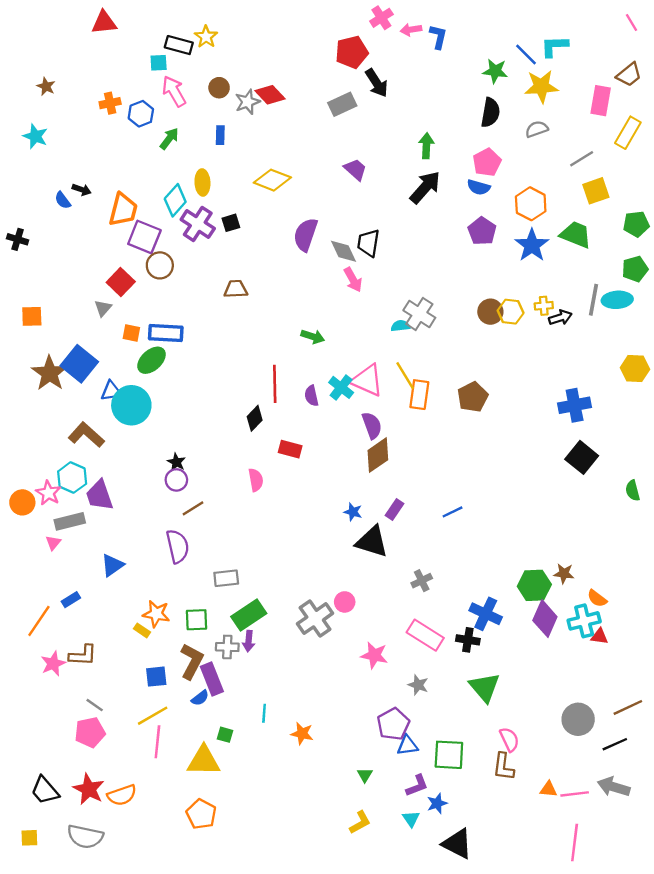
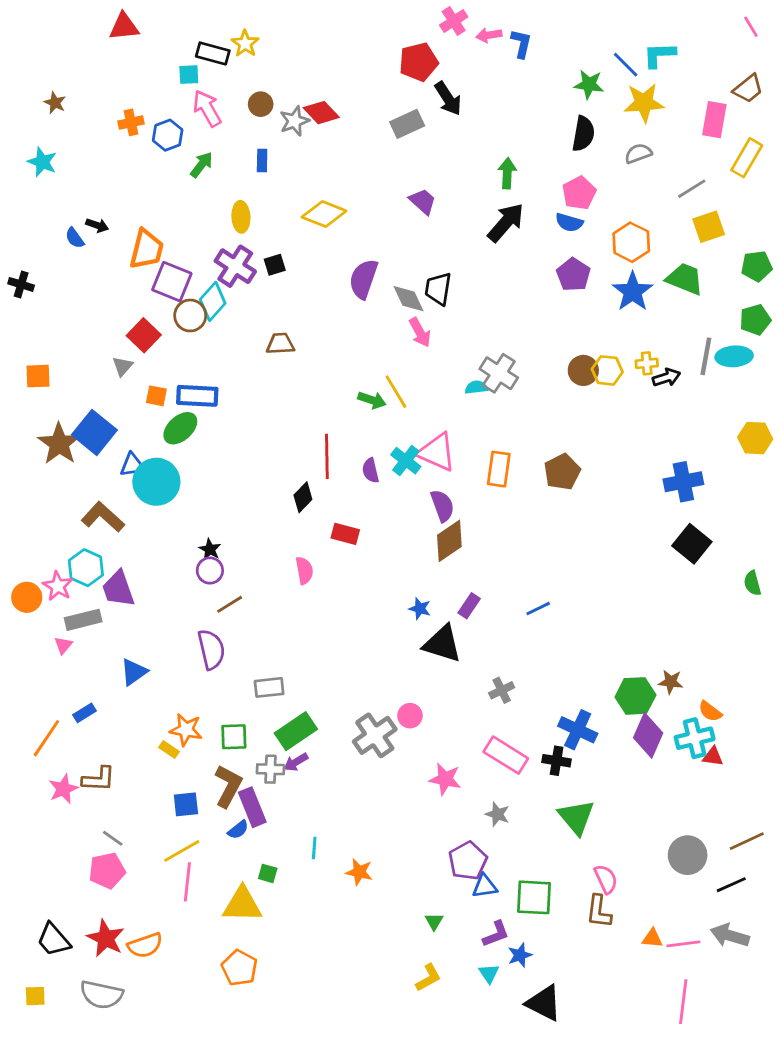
cyan diamond: (175, 200) -> (213, 301), moved
yellow line: (405, 376) -> (396, 392), moved
purple arrow: (249, 641) -> (296, 762), turned 54

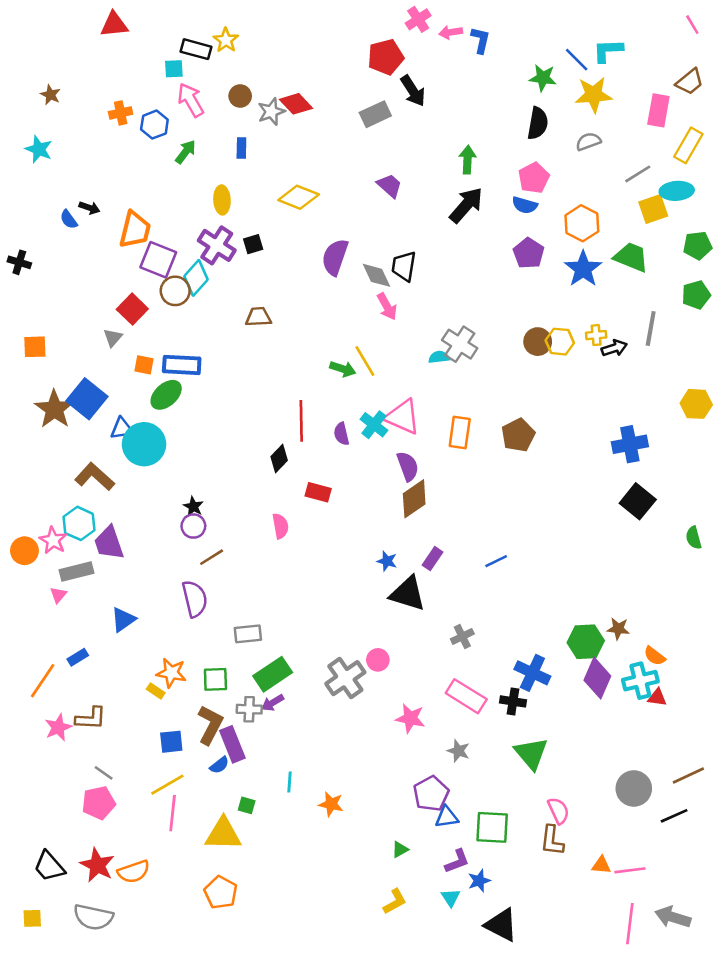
cyan ellipse: (734, 356) -> (677, 191), moved
green triangle: (434, 921) -> (400, 850), turned 30
gray arrow: (730, 935) -> (673, 917), moved

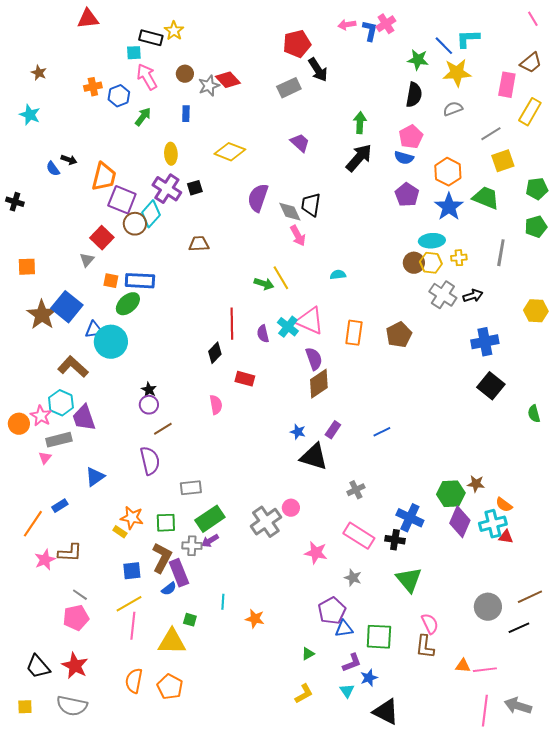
pink cross: (418, 19) -> (386, 24), moved
cyan ellipse: (677, 191) -> (432, 241), moved
gray cross: (460, 344) -> (443, 295), moved
black arrow: (614, 348) -> (473, 296), moved
orange semicircle: (134, 872) -> (134, 681), moved, turned 120

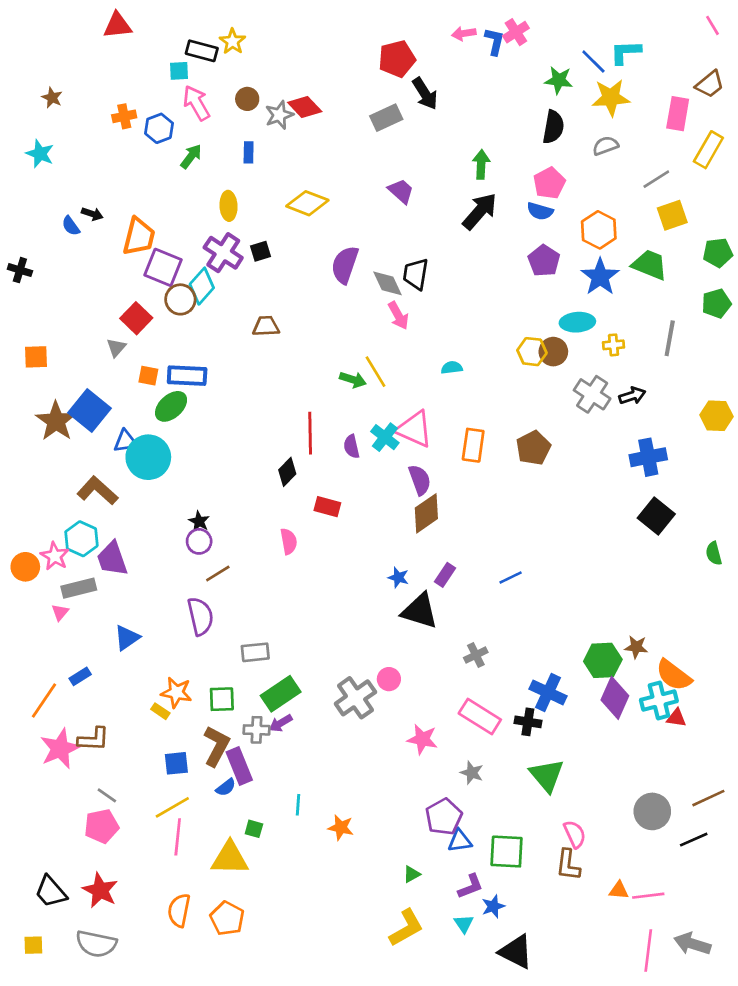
yellow hexagon: (431, 263) -> (532, 352), moved
orange semicircle: (504, 505) -> (674, 675), size x1.6
pink star: (45, 560) -> (60, 749), size x1.4
yellow L-shape: (304, 694) -> (406, 928), size x1.4

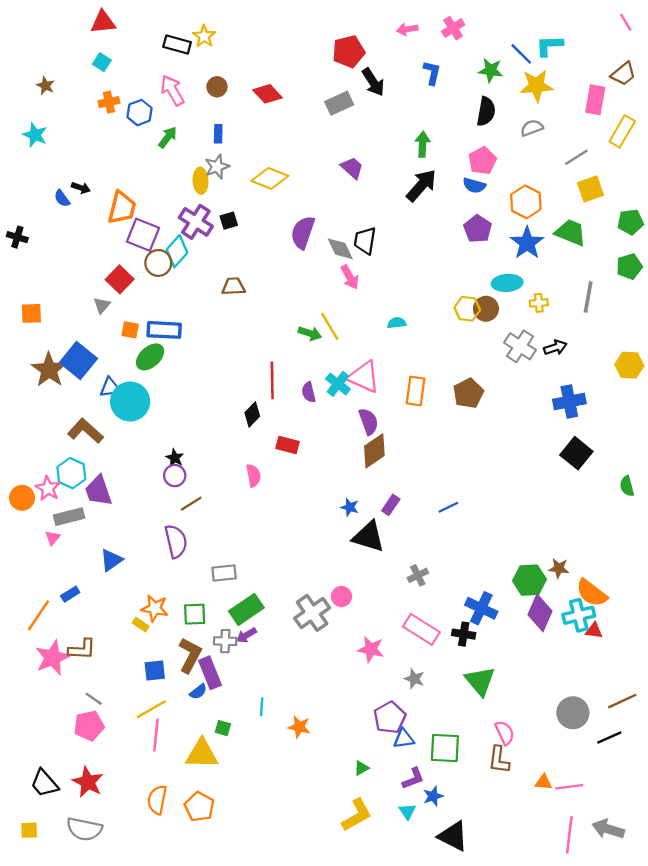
blue L-shape: (495, 41) -> (432, 73), moved
cyan square: (179, 71) -> (102, 62), moved, turned 36
gray star: (279, 115) -> (217, 167), moved

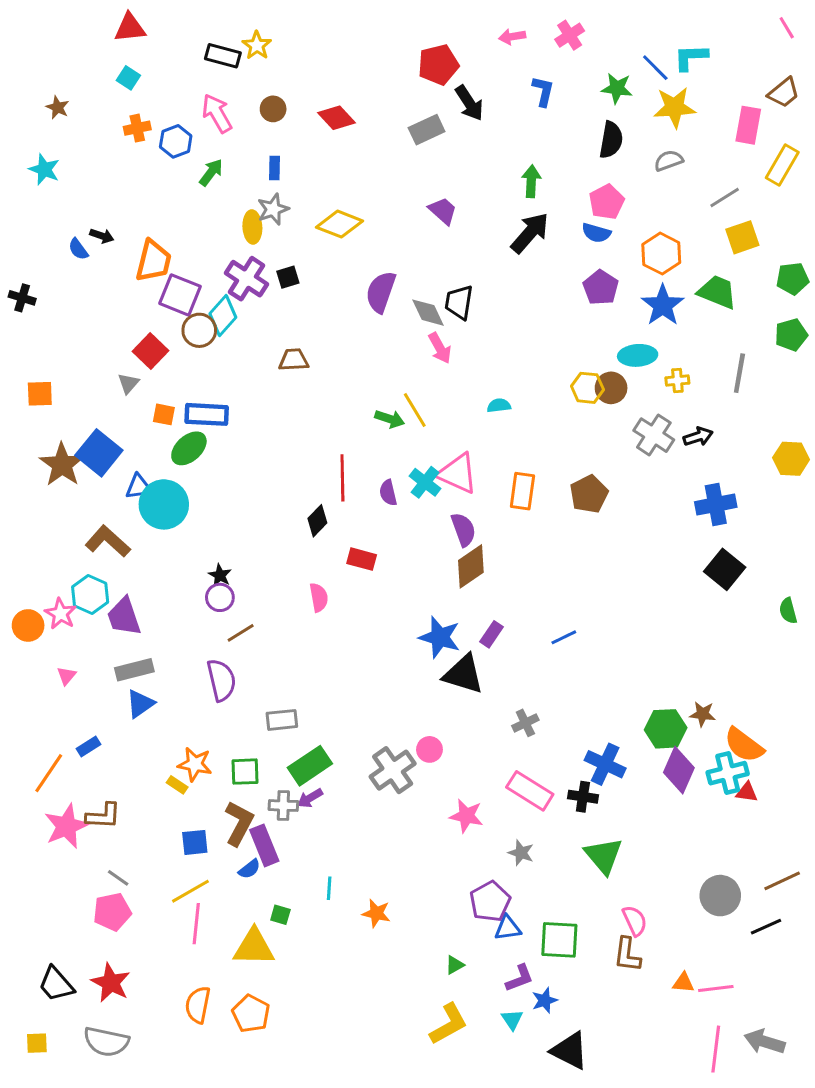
blue star: (350, 507) -> (440, 637), size x1.8
gray rectangle: (69, 517) -> (134, 670), moved

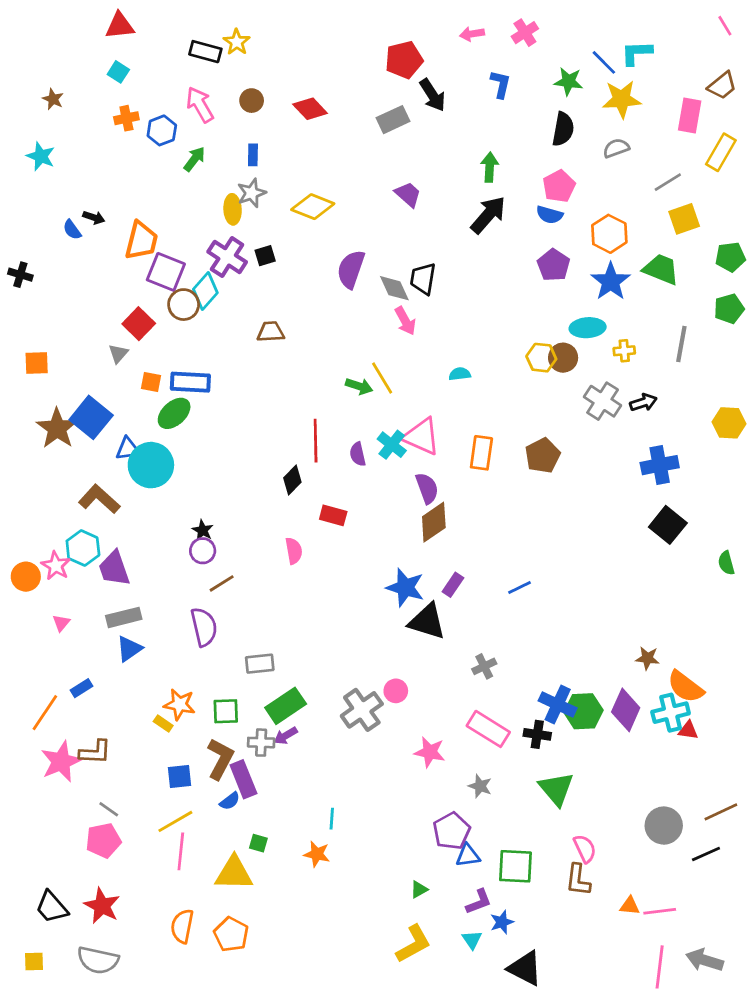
green hexagon: (666, 729) -> (583, 711), moved
cyan line: (329, 888) -> (332, 819), moved
orange star: (376, 913) -> (317, 854), moved

